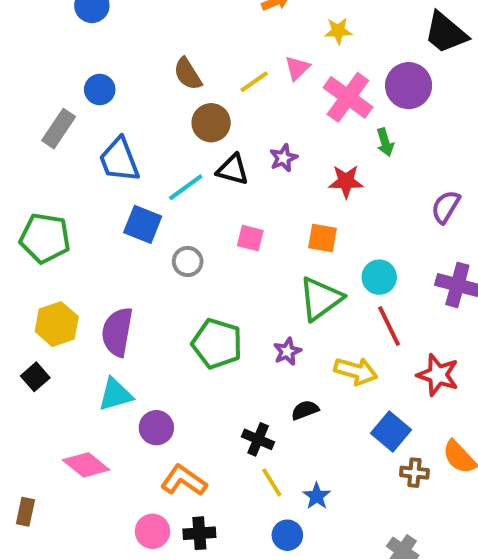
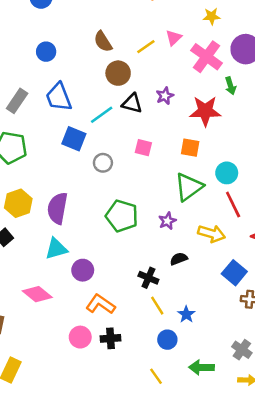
yellow star: (338, 31) -> (212, 16), moved
gray rectangle: (59, 129) -> (17, 101), moved
red star: (346, 181) -> (205, 111), size x1.4

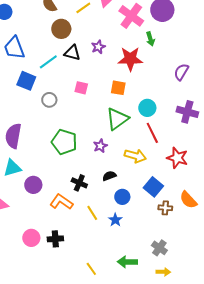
black cross: (148, 278) -> (79, 183), moved
orange L-shape: (100, 304) -> (61, 202), moved
blue circle: (167, 340) -> (122, 197), moved

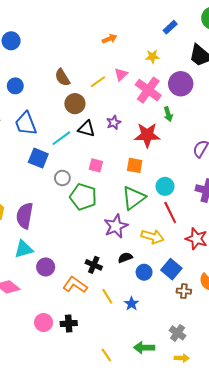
green pentagon: (64, 142) -> (83, 197), moved
purple star: (100, 146) -> (116, 226), size x1.6
blue circle: (122, 197) -> (144, 272), moved

